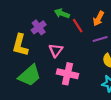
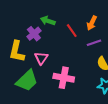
green arrow: (62, 14) -> (48, 21), moved
pink triangle: (56, 50) -> (41, 58), moved

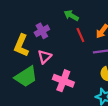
green arrow: (48, 21) -> (71, 15), moved

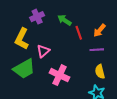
green arrow: (71, 15) -> (65, 20), moved
purple cross: (42, 31) -> (37, 17), moved

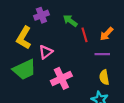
pink cross: (59, 75) -> (61, 78), turned 36

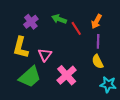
purple line: (102, 54) -> (98, 41), turned -72
yellow semicircle: (104, 77) -> (98, 62), moved

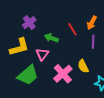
green arrow: (59, 19) -> (51, 38), moved
yellow L-shape: (21, 47) -> (19, 47), turned -120
yellow semicircle: (98, 62) -> (83, 66), moved

